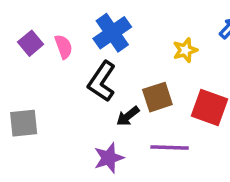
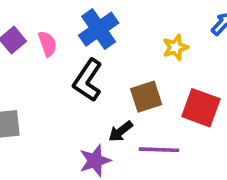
black arrow: (128, 116) -> (121, 131), moved

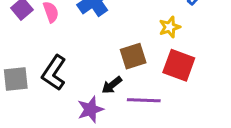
yellow star: (175, 47) -> (170, 27), moved
black L-shape: (88, 80) -> (54, 73), moved

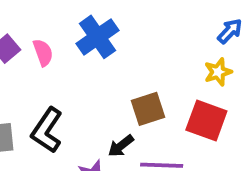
yellow star: (170, 27) -> (218, 72), moved

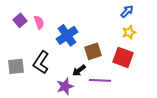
blue arrow: (230, 31) -> (127, 11), moved
blue cross: (97, 37) -> (67, 35), moved

